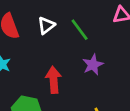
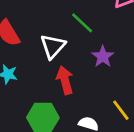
white triangle: (46, 25) -> (53, 46), moved, size x1.4

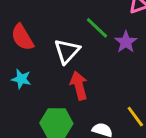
purple star: (103, 57) -> (126, 42), moved

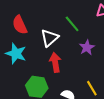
purple star: (126, 42) -> (87, 47), moved
cyan star: (21, 79) -> (16, 54), size x1.5

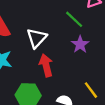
green line: (72, 24) -> (74, 19), moved

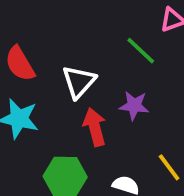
purple star: (80, 44) -> (134, 106), moved, turned -30

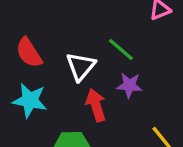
green line: (141, 51) -> (121, 50), moved

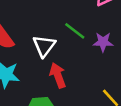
purple star: (129, 85) -> (103, 42), moved

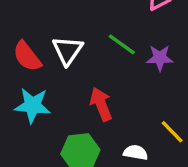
white triangle: (44, 46) -> (68, 50), moved

